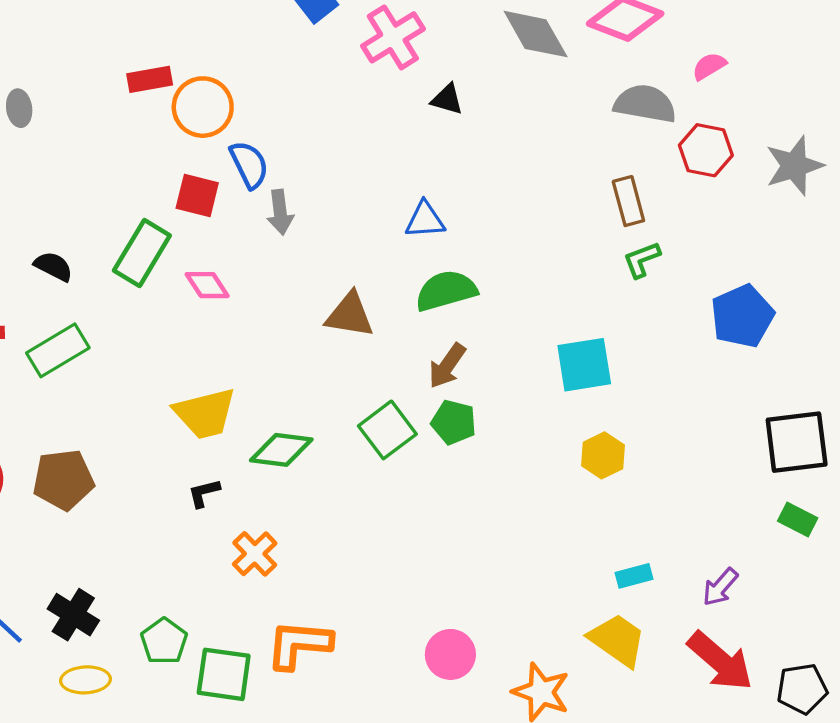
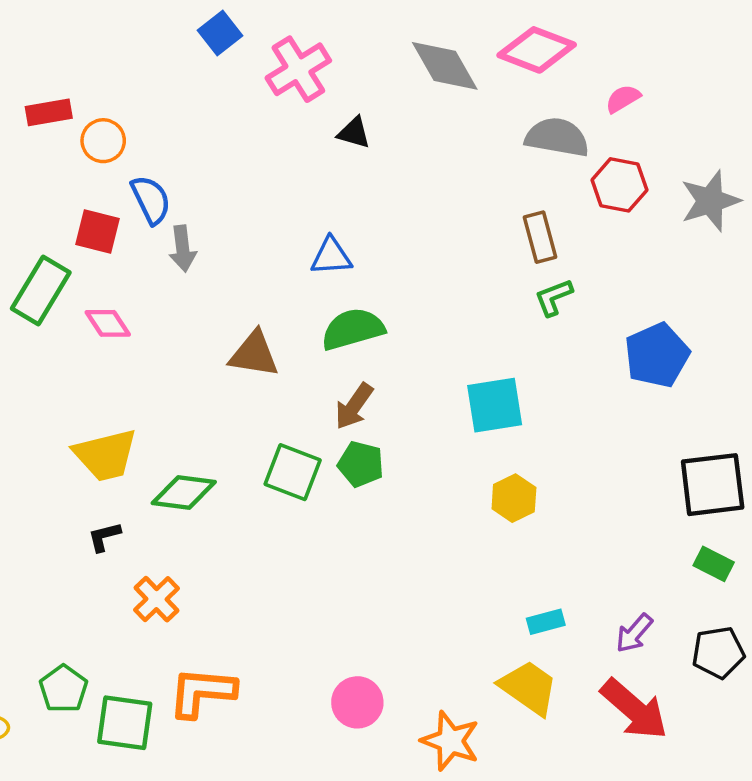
orange circle: (203, 107) -> (103, 141), size x0.7
green square: (387, 430) -> (293, 472), turned -32
black pentagon: (802, 689) -> (718, 652), moved

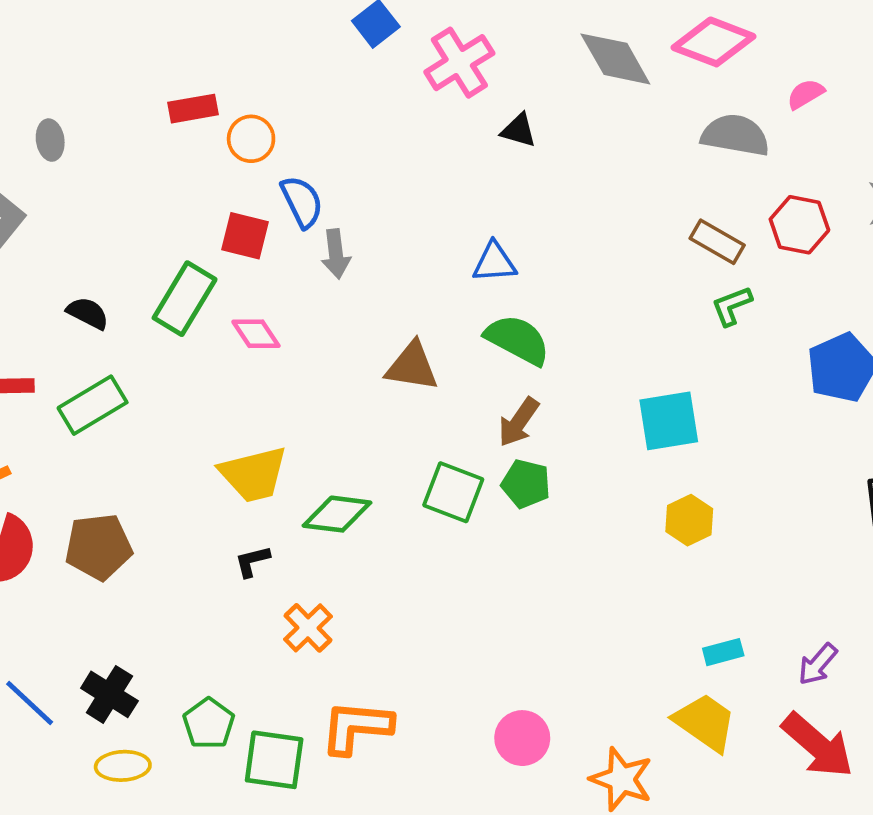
red hexagon: (619, 185) -> (799, 225), moved
brown rectangle: (540, 237) -> (717, 242), turned -45
green semicircle: (353, 329) -> (517, 340), turned 44

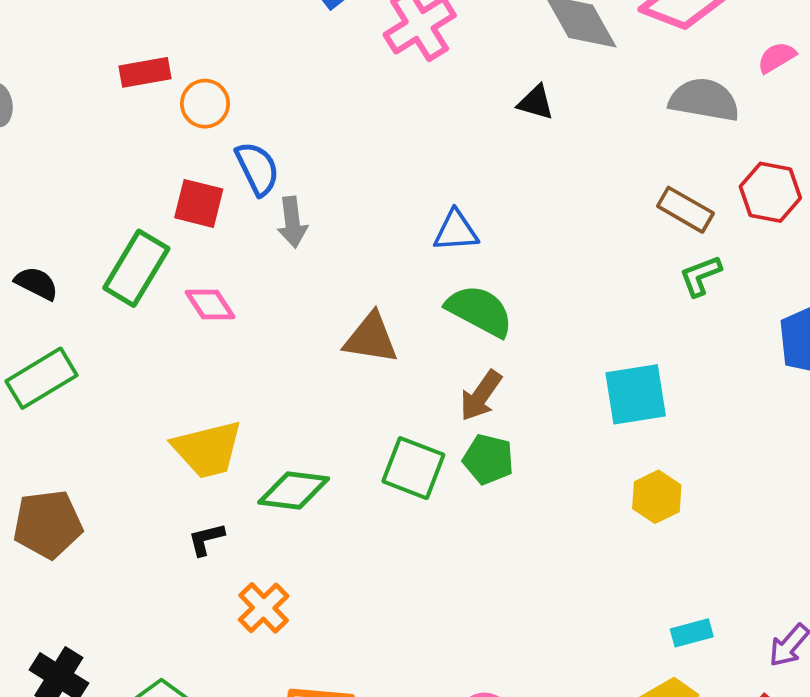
black triangle: (519, 130) -> (536, 102), moved

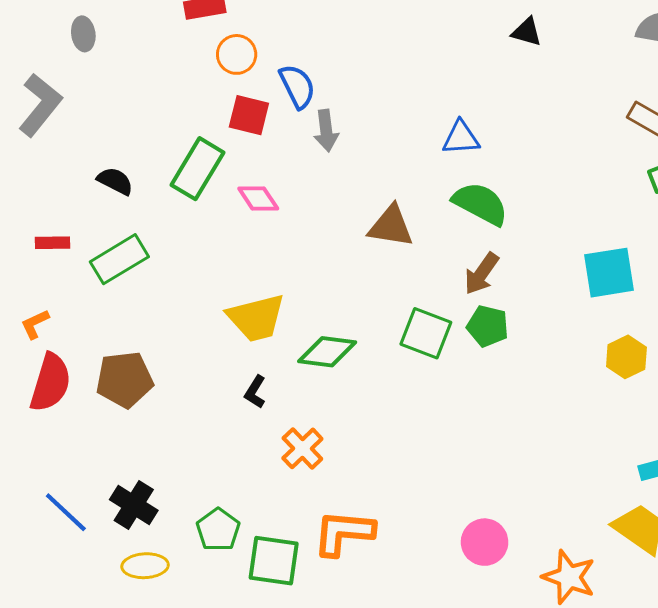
orange circle: (205, 104) -> (237, 54), moved
black L-shape: (206, 539) -> (255, 392), turned -44

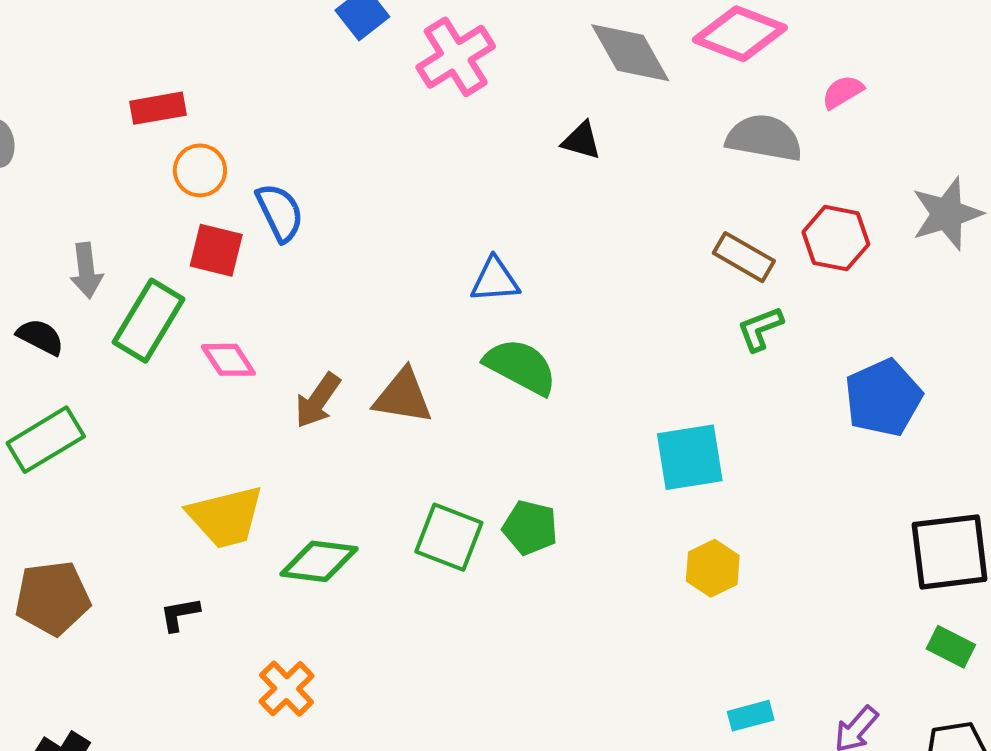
gray arrow: (326, 131) -> (86, 271), moved
brown arrow: (481, 274) -> (318, 400), moved
black L-shape: (255, 392) -> (180, 614), moved, turned 48

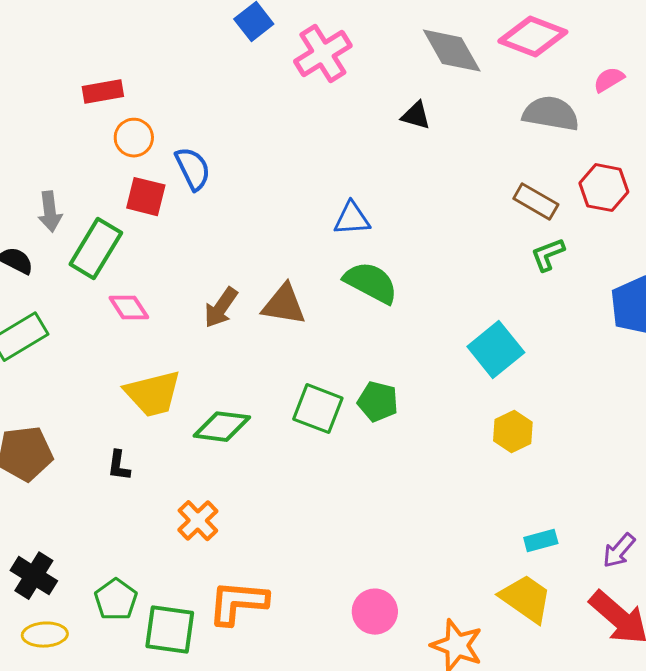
pink diamond: (228, 360) -> (129, 308), moved
cyan square: (690, 457) -> (496, 350), turned -30
black L-shape: (180, 614) -> (119, 466), turned -72

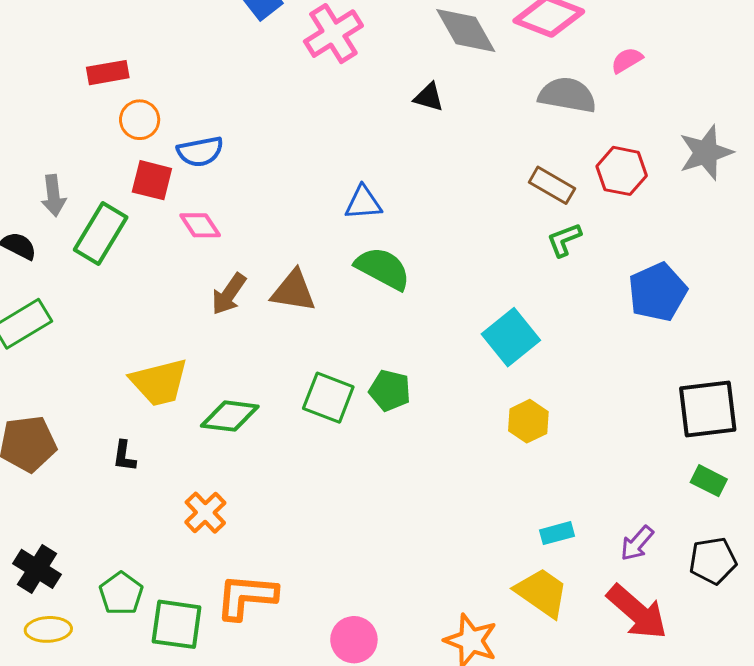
blue semicircle: (193, 169) -> (200, 151), turned 105
pink diamond: (129, 308) -> (200, 225), moved
pink circle: (375, 612) -> (354, 640), moved

